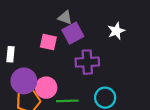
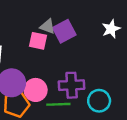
gray triangle: (65, 18) -> (48, 26), moved
purple cross: (87, 62) -> (72, 85), moved

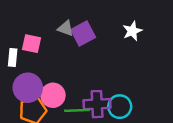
pink square: (38, 41) -> (32, 44), moved
purple cross: (72, 85) -> (97, 104), moved

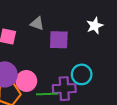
purple square: (83, 33) -> (59, 40), moved, turned 30
cyan circle: (120, 107) -> (82, 74), moved

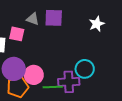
gray triangle: (37, 23) -> (33, 19), moved
purple square: (59, 40) -> (54, 18), moved

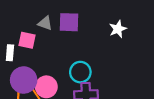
cyan circle: (85, 69) -> (80, 72), moved

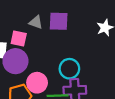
purple circle: (24, 80) -> (15, 61), moved

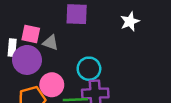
gray triangle: (36, 22) -> (51, 43), moved

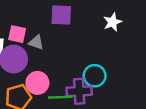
cyan circle: (89, 69) -> (95, 76), moved

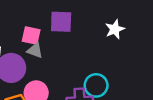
pink square: (17, 34) -> (31, 35), moved

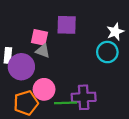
cyan circle: (96, 85) -> (107, 52), moved

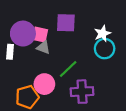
white star: (115, 32) -> (102, 34), moved
purple circle: (21, 67) -> (23, 34), moved
green line: (66, 103) -> (68, 69), moved, turned -42

